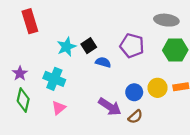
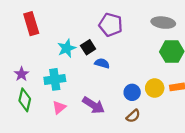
purple pentagon: (132, 46) -> (111, 25), moved
cyan cross: (54, 79) -> (55, 79), turned -30
purple arrow: (110, 107) -> (93, 105), moved

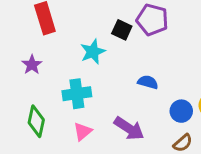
black square: (88, 47) -> (122, 30), moved, turned -32
blue semicircle: (102, 63) -> (148, 82), moved
purple star: (22, 74) -> (32, 65), moved

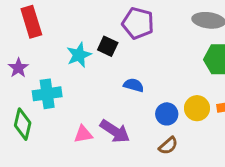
black square: (122, 30) -> (108, 46), moved
cyan cross: (77, 94) -> (47, 94), moved
pink triangle: (83, 131) -> (83, 134), moved, turned 30

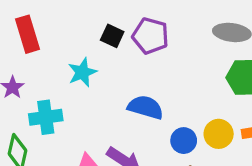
black square: (108, 46) -> (112, 36), moved
blue semicircle: (134, 85) -> (145, 107), size x1.5

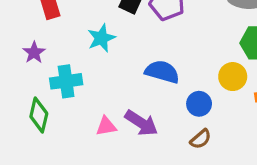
yellow circle: (219, 134) -> (233, 77), moved

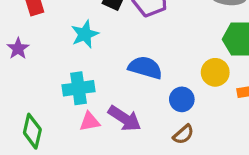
cyan cross: (66, 81) -> (78, 88), moved
green diamond: (39, 115) -> (32, 131), moved

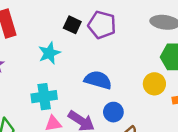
blue circle: (182, 99) -> (113, 112), moved

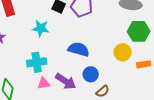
cyan star: (49, 53) -> (41, 28), turned 30

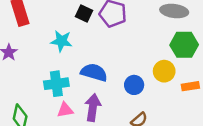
blue semicircle: (79, 49) -> (94, 72), moved
blue circle: (91, 74) -> (134, 85), moved
purple arrow: (66, 81) -> (93, 107), turned -115

